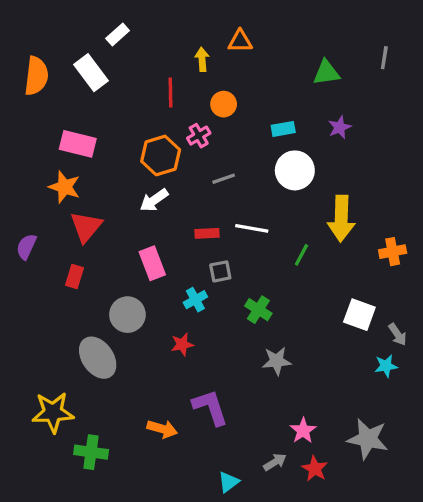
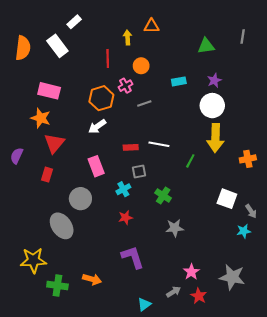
white circle: (295, 170) -> (212, 106), moved
gray line: (224, 179) -> (144, 103), moved
red star: (182, 344) -> (125, 217), moved
orange arrow: (162, 429) -> (92, 279), moved

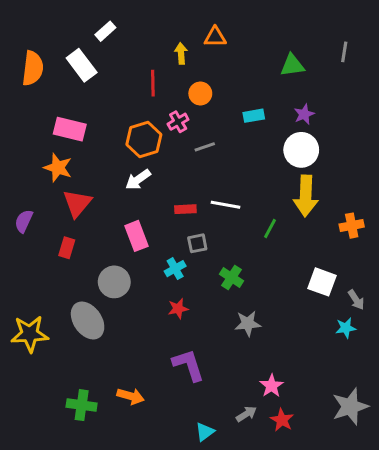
yellow star: (33, 260) -> (30, 334), moved
gray star: (232, 277) -> (350, 407), moved, turned -30

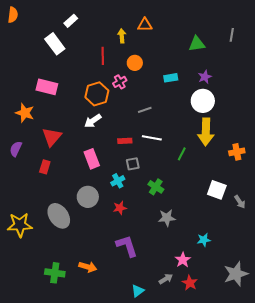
orange semicircle: (33, 68) -> (13, 15), moved, size x0.7
gray line: (205, 147) -> (145, 110), moved
orange star: (58, 168) -> (25, 113), moved
gray circle: (114, 282) -> (88, 197), moved
cyan star: (346, 328) -> (204, 240), moved

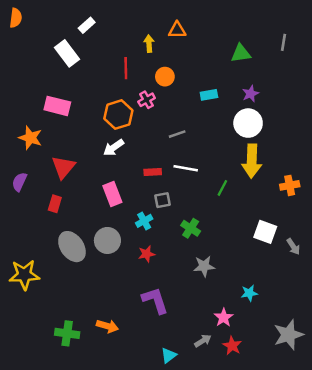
gray ellipse: (59, 216) -> (72, 247), moved

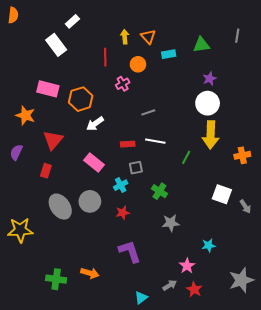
orange triangle: (177, 30) -> (148, 37), moved, turned 49
cyan rectangle: (209, 95) -> (169, 54), moved
orange hexagon: (118, 115) -> (81, 99), moved
pink rectangle: (112, 194) -> (94, 163), turned -30

